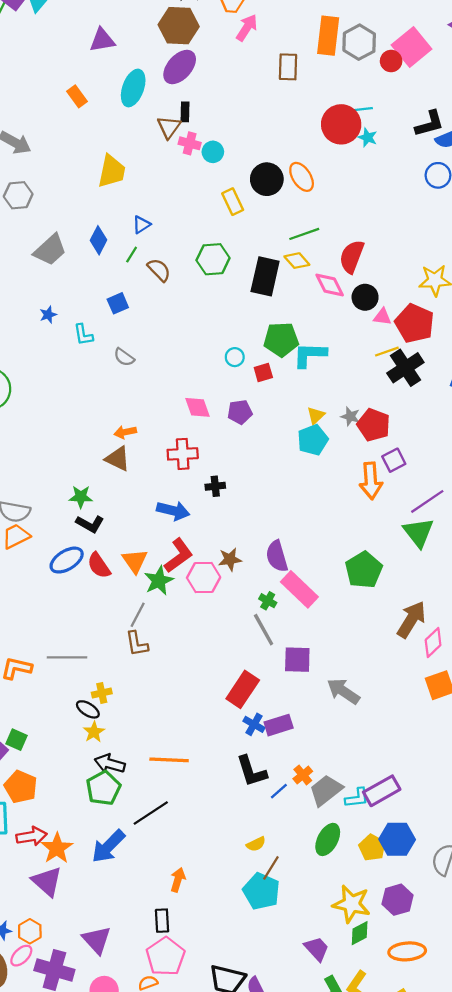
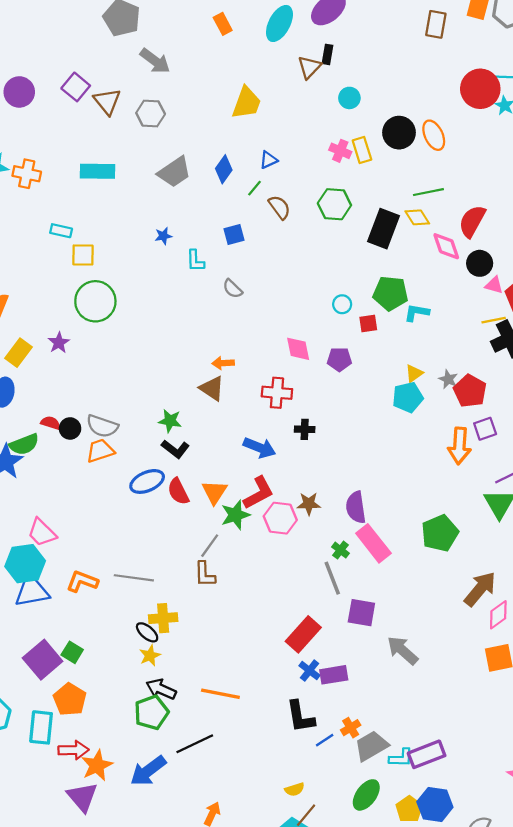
pink cross: (190, 143) -> (340, 151), moved
cyan L-shape: (310, 355) -> (417, 313), size x0.7
yellow cross: (102, 693) -> (163, 618), size x1.4

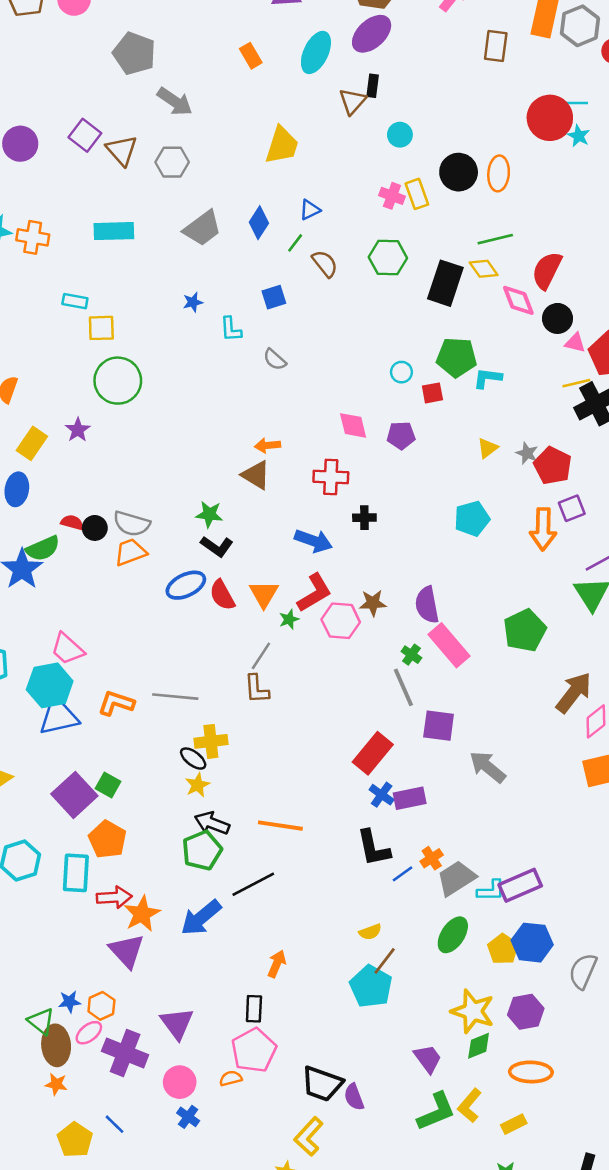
orange ellipse: (434, 135) -> (499, 173), turned 32
cyan pentagon: (408, 397) -> (472, 519), moved
green star: (235, 515) -> (289, 619), size x0.6

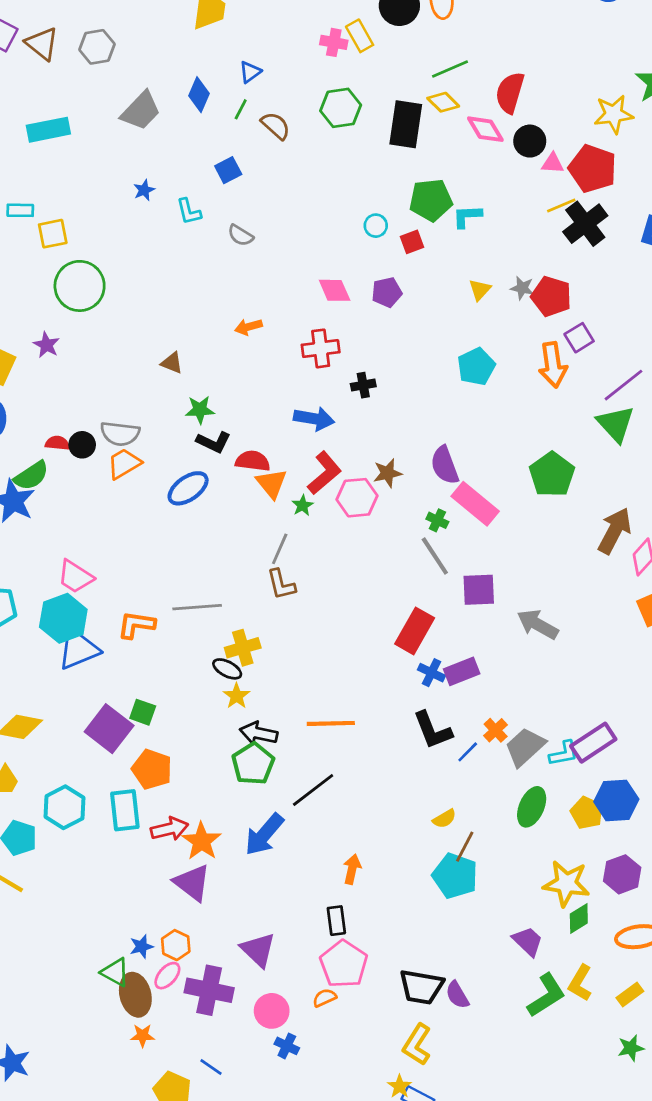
brown triangle: (256, 475) -> (172, 363), moved, size x0.7
red semicircle: (222, 595) -> (253, 461), moved, turned 136

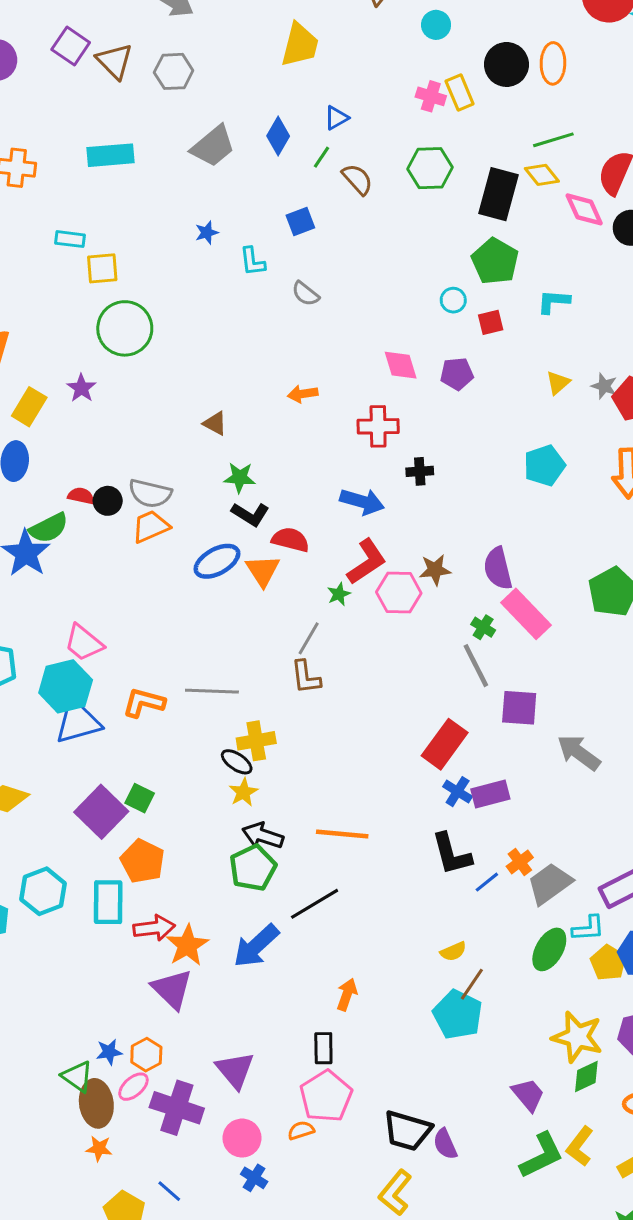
green pentagon: (431, 200) -> (495, 261), moved, turned 30
orange triangle: (271, 483) -> (263, 571), moved
cyan L-shape: (564, 753) -> (588, 928), moved

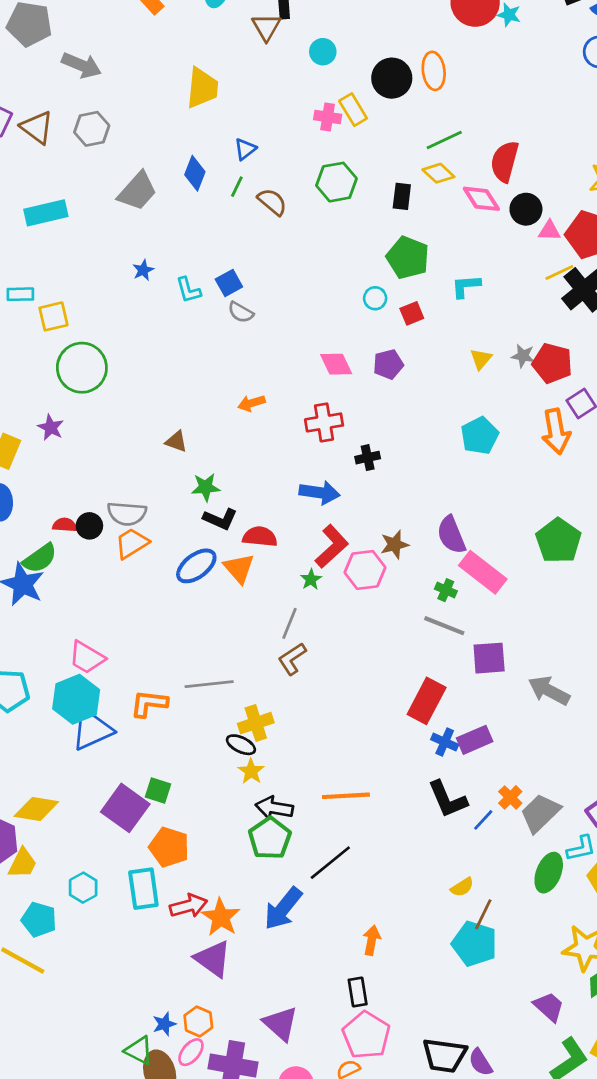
black rectangle: (498, 194) -> (402, 196), size x0.6
blue square: (300, 222) -> (229, 283), moved
gray line: (476, 666) -> (444, 626), turned -33
brown L-shape: (306, 677) -> (292, 659), turned 72
cyan hexagon: (43, 891) -> (83, 888), size x0.7

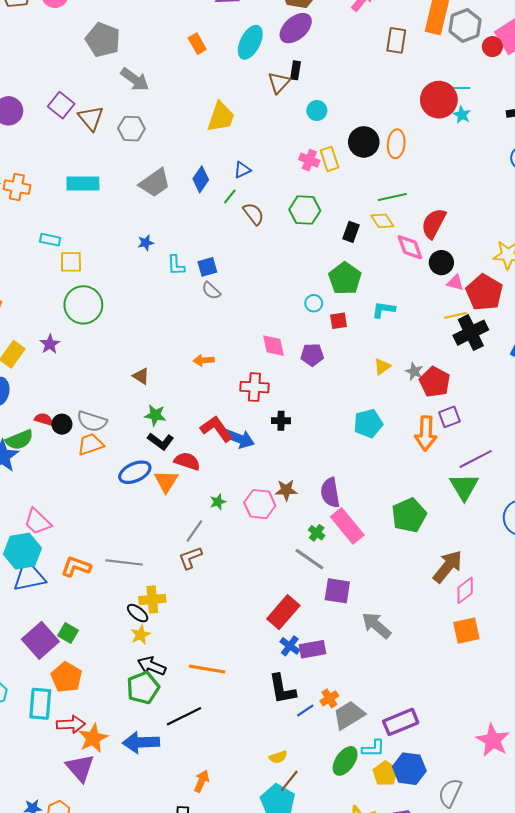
red L-shape: (332, 546) -> (216, 429), moved, turned -96
blue arrow: (283, 909) -> (141, 742), turned 36

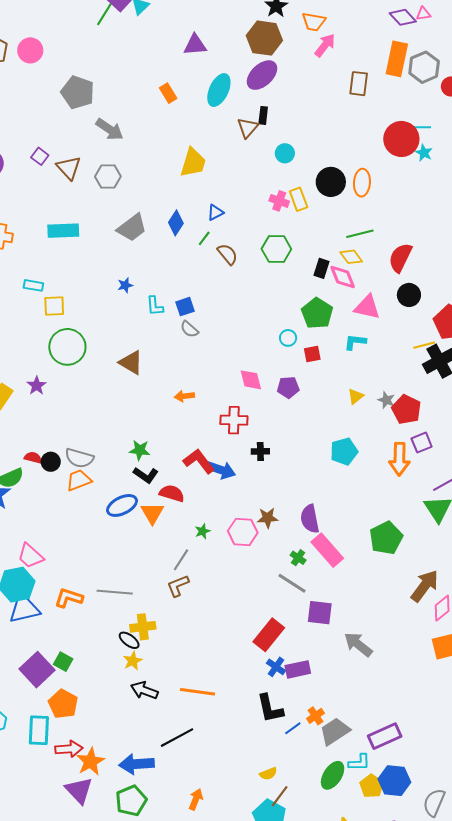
purple square: (61, 105) -> (40, 156), size x0.7
pink diamond: (410, 247) -> (343, 277), moved
pink triangle: (455, 283) -> (367, 307), moved, size x1.6
brown triangle: (141, 376) -> (131, 363), moved, size x1.5
green pentagon: (143, 688) -> (131, 801), moved

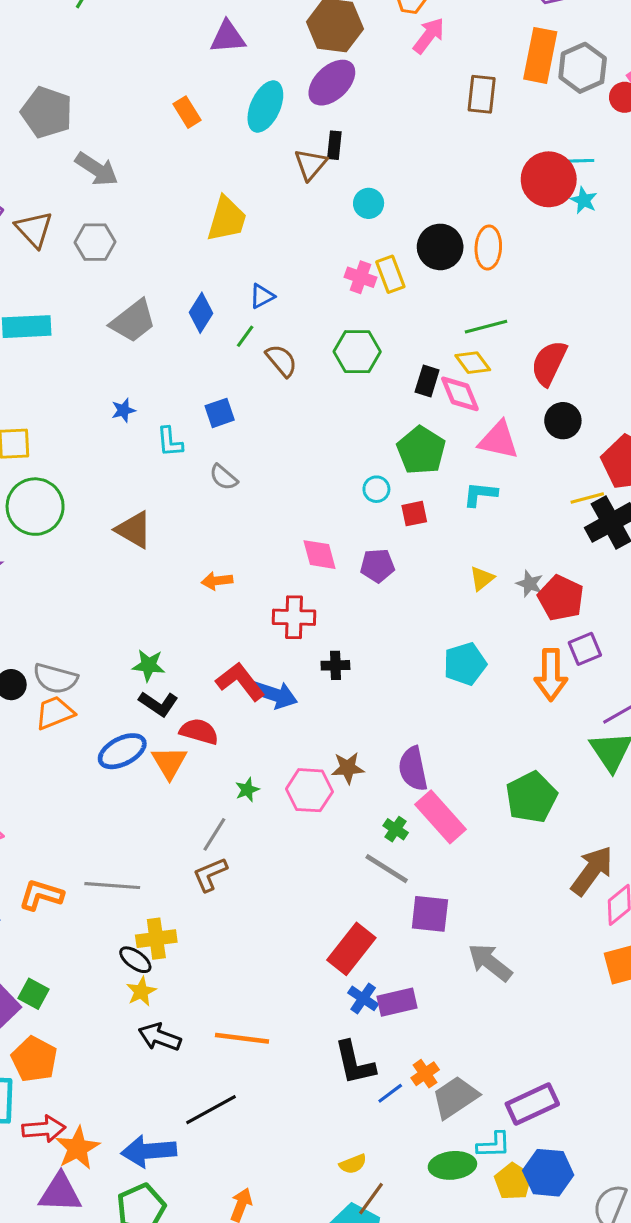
blue square: (185, 307) -> (220, 413), moved
green ellipse: (333, 775) -> (452, 1165), turned 52
purple triangle: (79, 790) -> (60, 1193), turned -44

